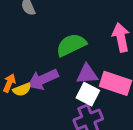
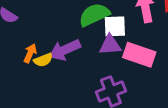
white square: (88, 94) -> (115, 26), moved, turned -30

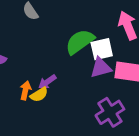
purple arrow: (65, 50) -> (47, 82), moved, size x0.6

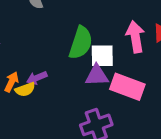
green semicircle: (80, 42) -> (81, 43), turned 132

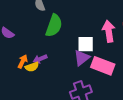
green semicircle: (81, 43) -> (54, 26), moved
purple triangle: (97, 75) -> (82, 58), turned -36

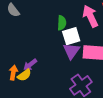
green semicircle: (54, 26) -> (62, 23), moved, size x0.6

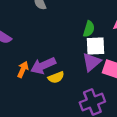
purple arrow: (30, 65) -> (43, 66), size x1.5
yellow semicircle: (24, 75) -> (56, 77), moved

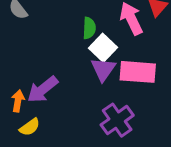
white square: (95, 46) -> (103, 48), turned -30
yellow semicircle: (56, 77) -> (30, 127), moved

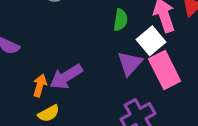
white square: (103, 48) -> (151, 41), moved
pink rectangle: (138, 72) -> (165, 70), turned 52

